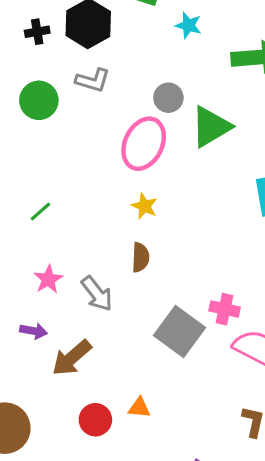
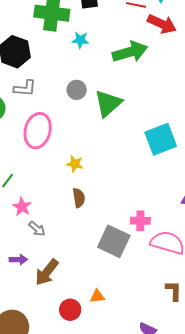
pink ellipse: (144, 144) -> (38, 131), moved
pink star: (48, 279) -> (22, 207), moved
gray arrow: (97, 294) -> (37, 229), moved, size x0.7

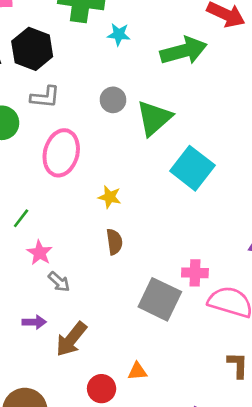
cyan square: (161, 139) -> (192, 168), moved, turned -32

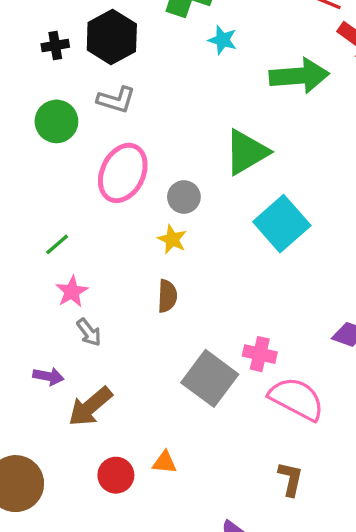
gray circle: (113, 100) -> (184, 197), moved

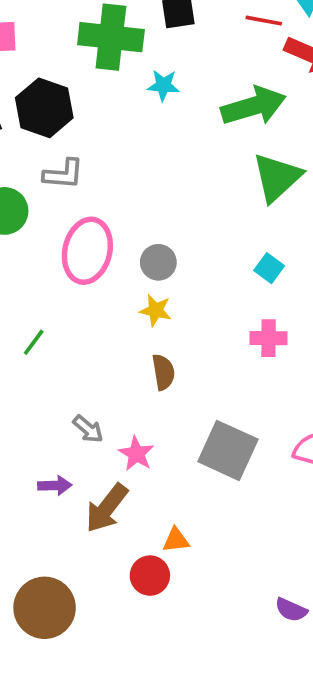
green triangle: (246, 152) -> (277, 177), moved
cyan square: (282, 224) -> (269, 268), size x0.5
pink star: (72, 292) -> (136, 454), moved
pink cross: (260, 354) -> (269, 338), moved
orange triangle: (165, 462) -> (176, 540), moved

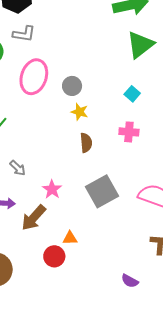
yellow star: (156, 310) -> (80, 112), moved
brown semicircle: (163, 372) -> (86, 143), moved
gray arrow: (88, 429) -> (18, 168), moved
gray square: (228, 450) -> (102, 191), turned 32

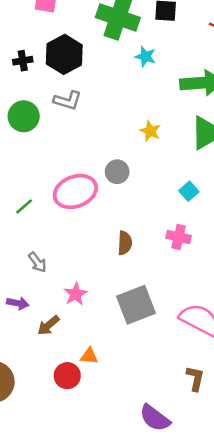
pink ellipse: (34, 77) -> (75, 191), moved, turned 44
yellow star: (80, 112) -> (150, 131), moved
brown arrow: (34, 218) -> (48, 325), size x0.7
purple semicircle: (130, 281) -> (155, 418), size x1.5

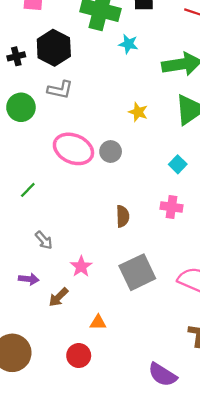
pink ellipse: (75, 191) -> (73, 149), moved, turned 48
red circle: (67, 376) -> (79, 356), moved

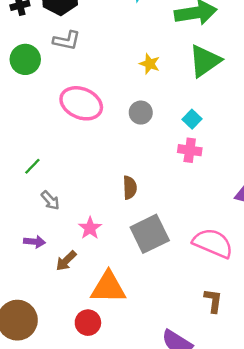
gray circle: (111, 152) -> (141, 113), moved
green line: (28, 190) -> (32, 166), moved
pink cross: (172, 207) -> (190, 150), moved
brown semicircle: (123, 216) -> (130, 188), moved
orange triangle: (98, 322) -> (108, 287), size x2.0

